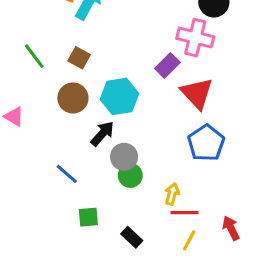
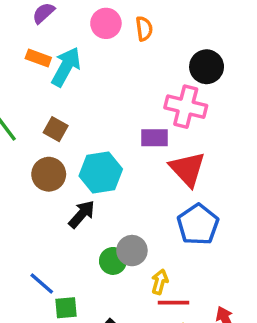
purple rectangle: (167, 65) -> (155, 138), turned 45
gray circle: (124, 157) -> (132, 251), moved
blue line: (67, 174) -> (42, 284), moved

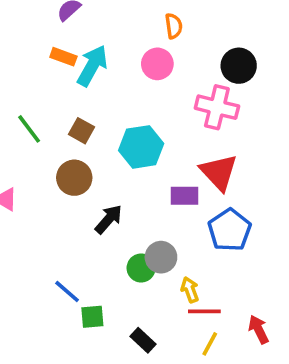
pink circle: (106, 23) -> (157, 64), moved
purple rectangle: (155, 138) -> (184, 196), moved
cyan hexagon: (101, 173) -> (141, 147), moved
yellow arrow: (160, 282) -> (190, 290), turned -35

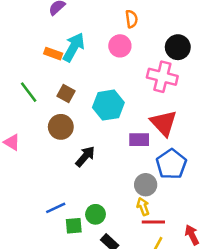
orange rectangle: (63, 57) -> (53, 54), moved
gray circle: (161, 257) -> (146, 185), moved
green circle: (141, 268) -> (96, 214), moved
blue line: (67, 291) -> (56, 208), turned -66

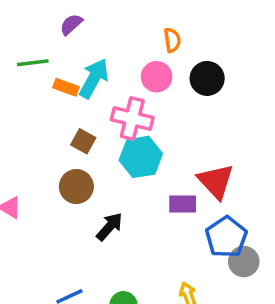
black circle: (178, 47) -> (207, 78), moved
pink cross: (162, 77) -> (132, 119), moved
green line: (29, 92) -> (33, 63), moved, turned -60
gray circle: (146, 185) -> (244, 262), moved

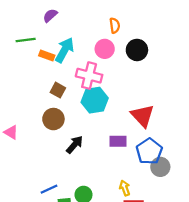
purple rectangle: (183, 204) -> (118, 141), moved

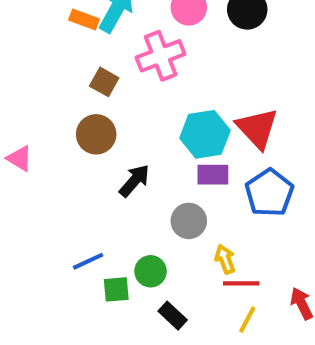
pink cross: (89, 76) -> (161, 56), turned -35
cyan hexagon: (95, 100) -> (205, 134), moved
gray circle: (160, 167) -> (189, 221), moved

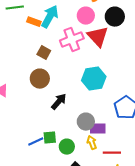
red triangle: (257, 128) -> (98, 37), moved
purple rectangle: (213, 175) -> (98, 129), moved
yellow arrow: (225, 259) -> (92, 143), moved
green square: (116, 289) -> (50, 138), moved

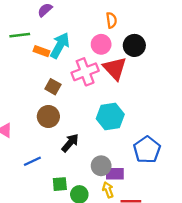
blue line: (36, 142) -> (32, 161), moved

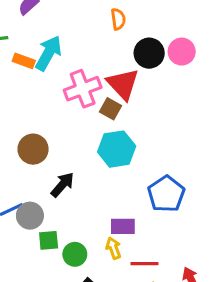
pink circle: (101, 44) -> (182, 52), moved
brown square: (53, 87) -> (110, 109), moved
gray circle: (101, 166) -> (30, 216), moved

